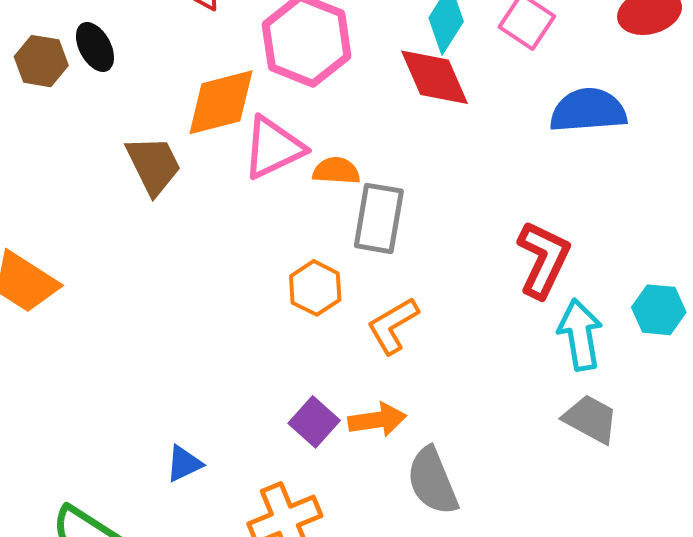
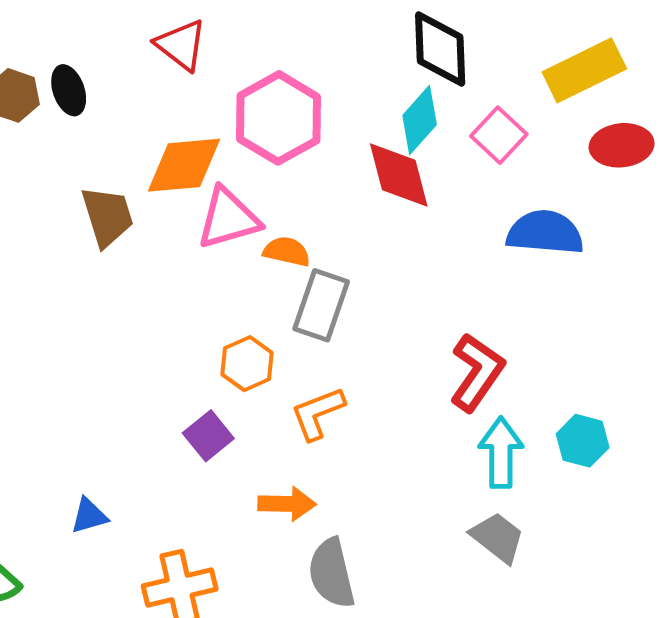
purple square: (314, 422) -> (208, 436), moved

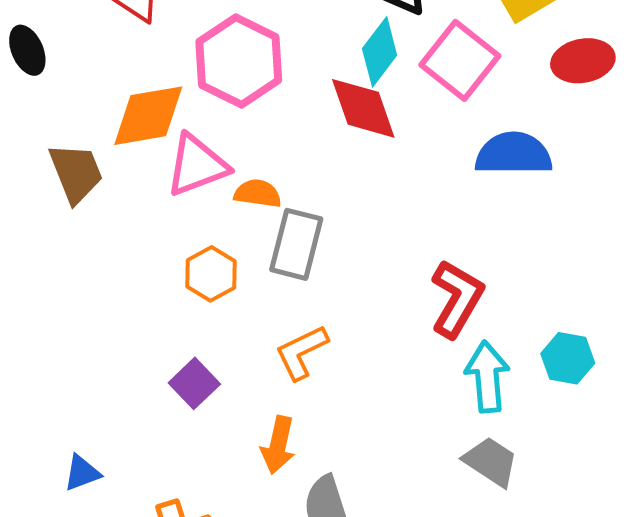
pink square: (499, 135) -> (460, 60), size x1.4
orange hexagon: (247, 364) -> (211, 274), moved
orange arrow: (287, 504) -> (278, 445), turned 106

